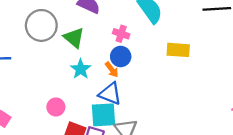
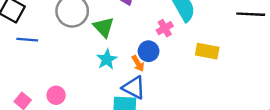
pink cross: (121, 34) -> (165, 28), moved, turned 35
pink circle: (56, 107) -> (56, 95), moved

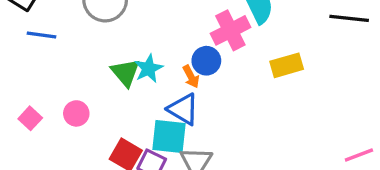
green triangle: (104, 27) -> (125, 73), moved
pink cross: (165, 28) -> (230, 30), size x1.6
yellow rectangle: (207, 51) -> (287, 65), turned -30

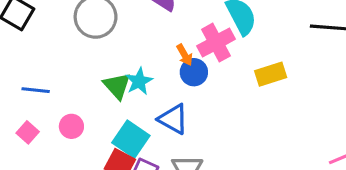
blue line: (41, 35) -> (36, 90), moved
orange arrow: (191, 77) -> (185, 55), moved
cyan square: (169, 137) -> (131, 139), moved, turned 30

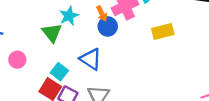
cyan star: (139, 81) -> (69, 16), moved
cyan square: (131, 139) -> (59, 72), size x0.7

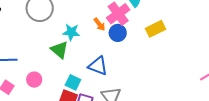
cyan star: (69, 16) -> (71, 32), turned -30
blue circle: (108, 26) -> (118, 33), moved

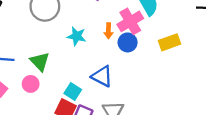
orange arrow: (99, 24) -> (108, 31), turned 32
green triangle: (59, 50) -> (40, 62), moved

